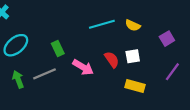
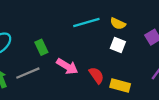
white square: (133, 56) -> (118, 45), moved, turned 32
red semicircle: (112, 60) -> (96, 75), moved

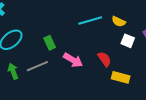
white square: (118, 45) -> (128, 41), moved
red semicircle: (96, 75) -> (104, 59), moved

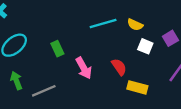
pink arrow: (73, 60) -> (84, 68), turned 30
gray line: (37, 66) -> (44, 91), moved

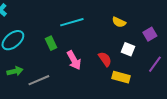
cyan line: (103, 24) -> (72, 22), moved
white square: (145, 46) -> (128, 49), moved
green arrow: (16, 81) -> (15, 71), turned 98

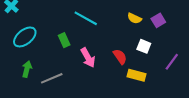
cyan line: (72, 22) -> (86, 18), turned 45
purple square: (150, 34) -> (158, 20), moved
green arrow: (15, 71) -> (27, 69), turned -63

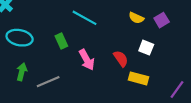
cyan ellipse: (25, 37) -> (20, 38), turned 50
purple line: (172, 62) -> (177, 89), moved

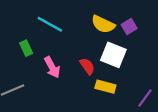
yellow semicircle: (136, 18) -> (103, 24), size x1.5
white square: (146, 48) -> (113, 55), size x1.6

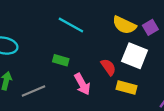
green rectangle: (26, 48) -> (61, 60), moved, turned -49
pink arrow: (52, 67) -> (82, 84), moved

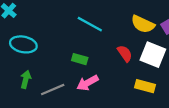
red semicircle: (108, 67) -> (125, 53), moved
pink arrow: (82, 84) -> (88, 83), moved, turned 90

